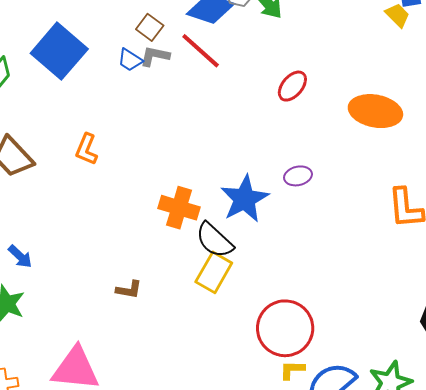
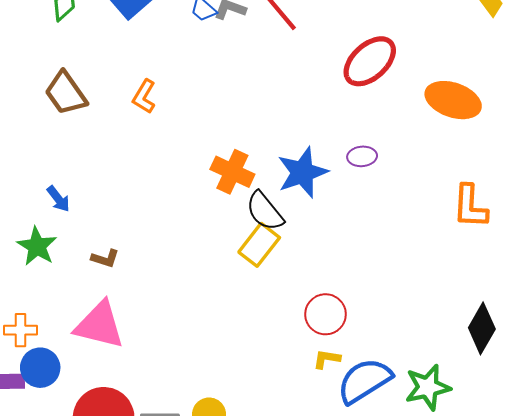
red ellipse: (292, 86) -> (370, 61), size x1.6
brown L-shape: (129, 290) -> (105, 259), moved
red circle: (285, 328) -> (325, 314), size x0.7

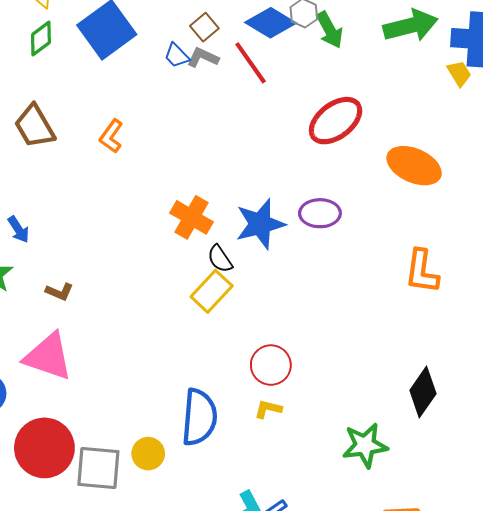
purple ellipse: (362, 156) -> (320, 213), size x1.4
black semicircle: (265, 211) -> (220, 259), size x0.7
blue semicircle: (364, 381) -> (199, 417), moved, turned 122

